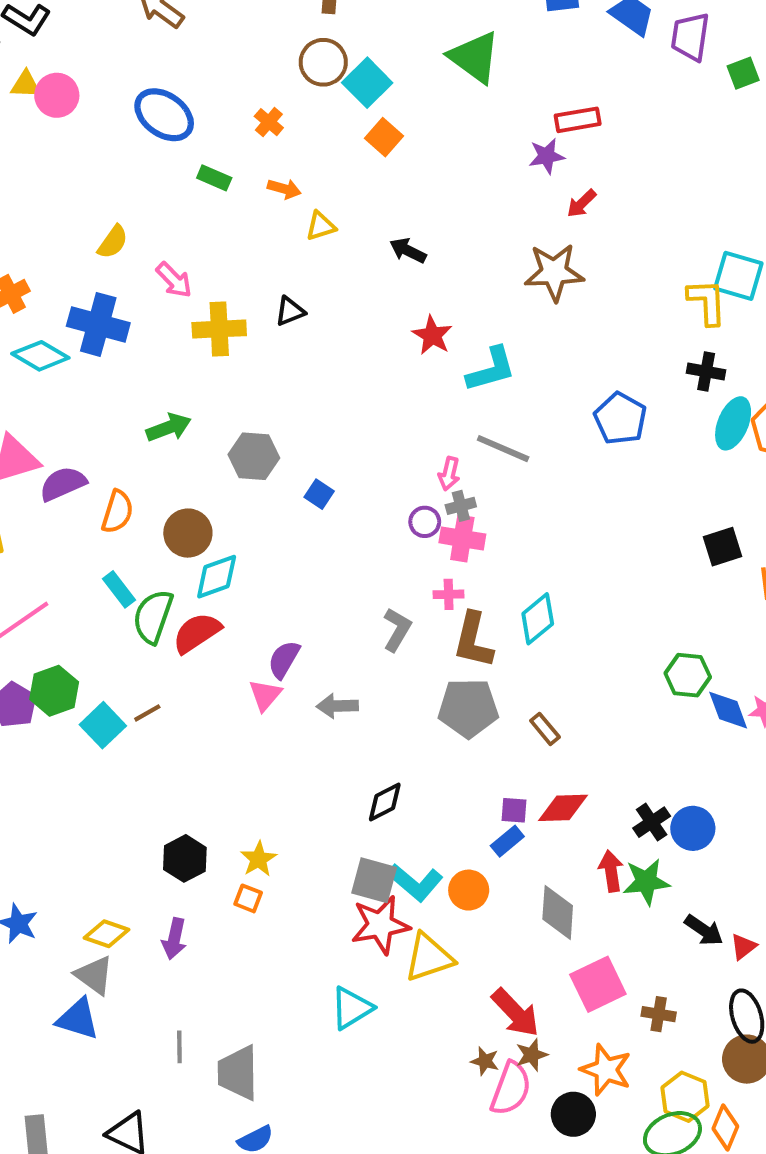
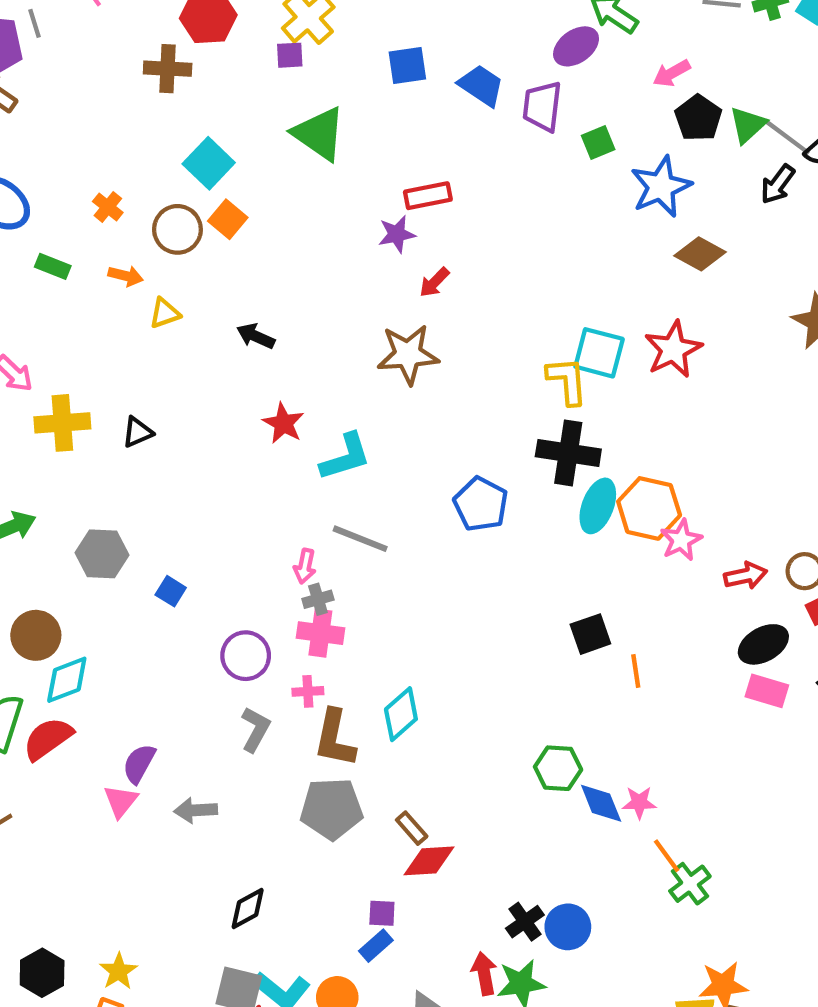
brown circle: (323, 62) -> (177, 229), moved
black triangle: (290, 311) -> (137, 432), moved
black cross: (706, 372) -> (568, 453), size x1.6
purple circle: (425, 522) -> (246, 656), moved, size x1.5
red diamond: (563, 808) -> (429, 861), moved

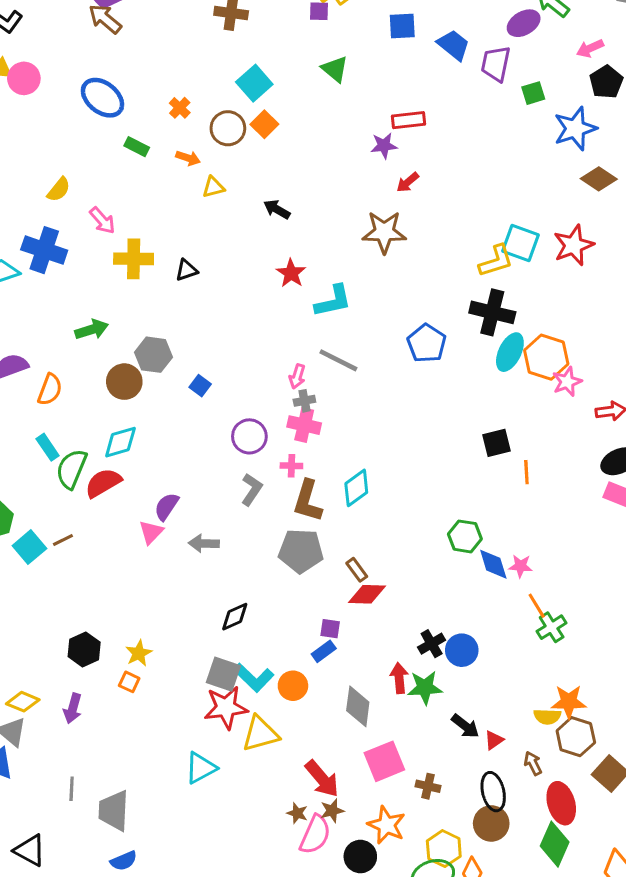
green triangle: (319, 134) -> (335, 69), size x0.7
yellow L-shape: (567, 381) -> (496, 261), turned 72
brown circle: (36, 635) -> (124, 382), moved

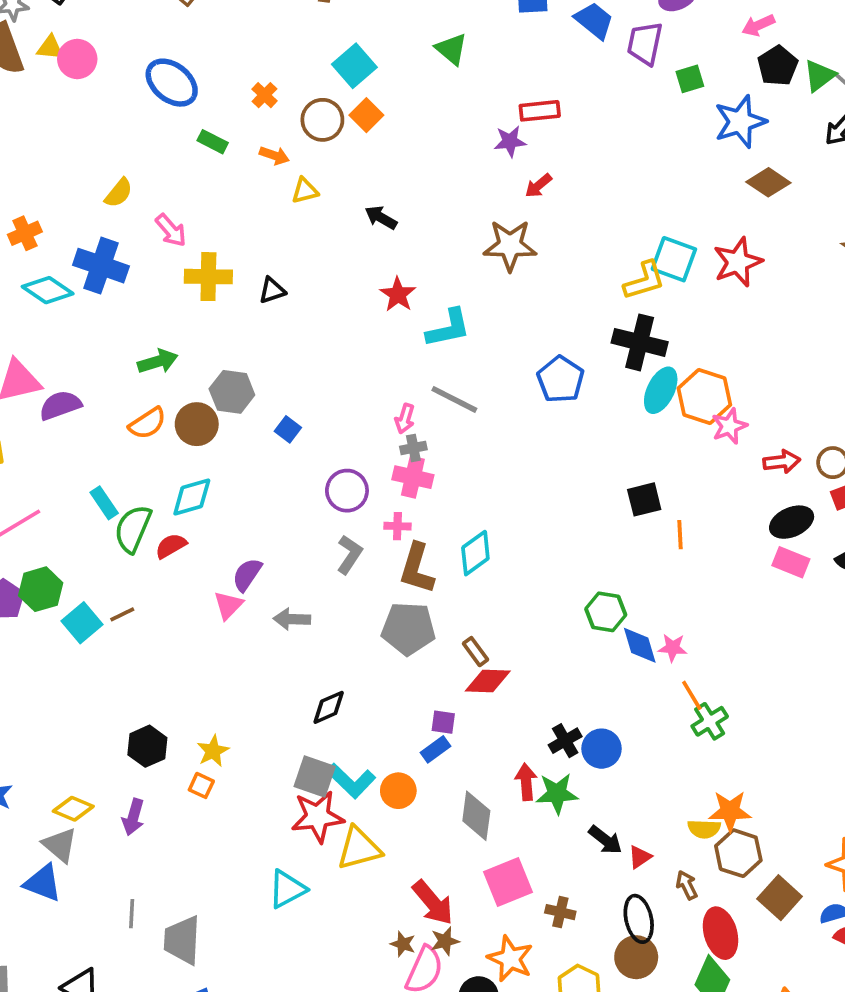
orange semicircle: (50, 390) -> (147, 423), moved, turned 36
red semicircle: (103, 483) -> (171, 546), size x0.7

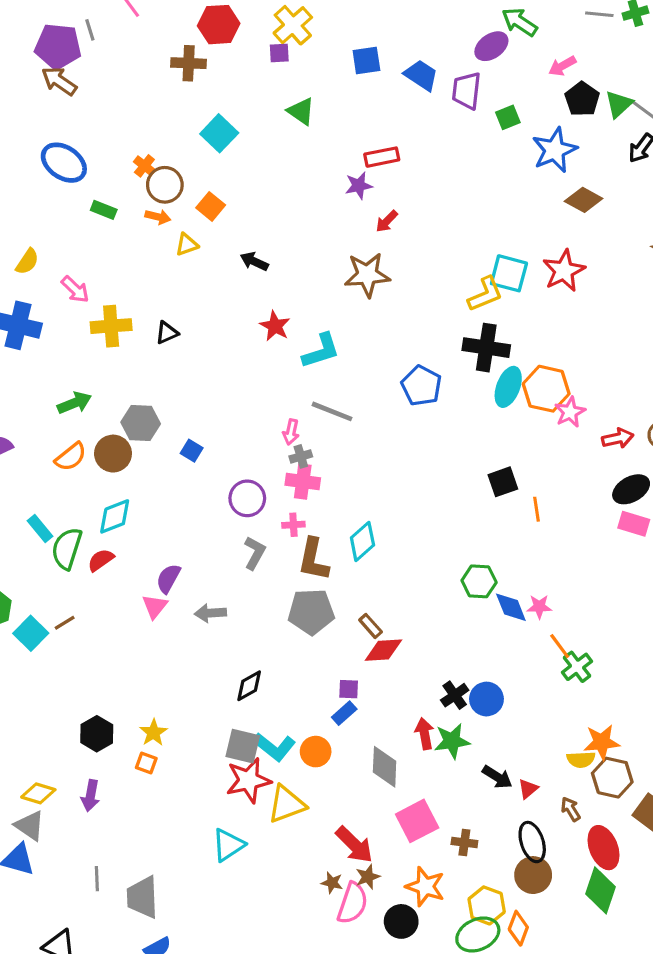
orange square: (366, 115) -> (211, 206), moved
brown circle: (322, 120) -> (165, 185), moved

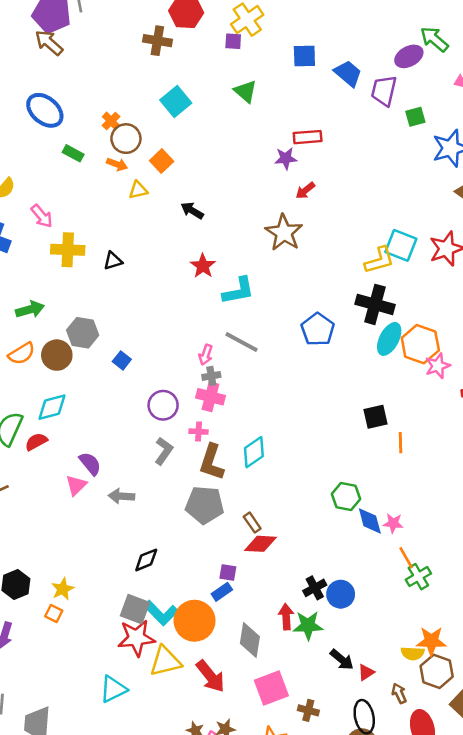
brown star: (367, 275) -> (284, 233), turned 30
purple semicircle: (168, 578) -> (90, 464), turned 105
orange circle: (316, 752) -> (195, 621), size x1.6
red arrow: (354, 845) -> (210, 676), moved

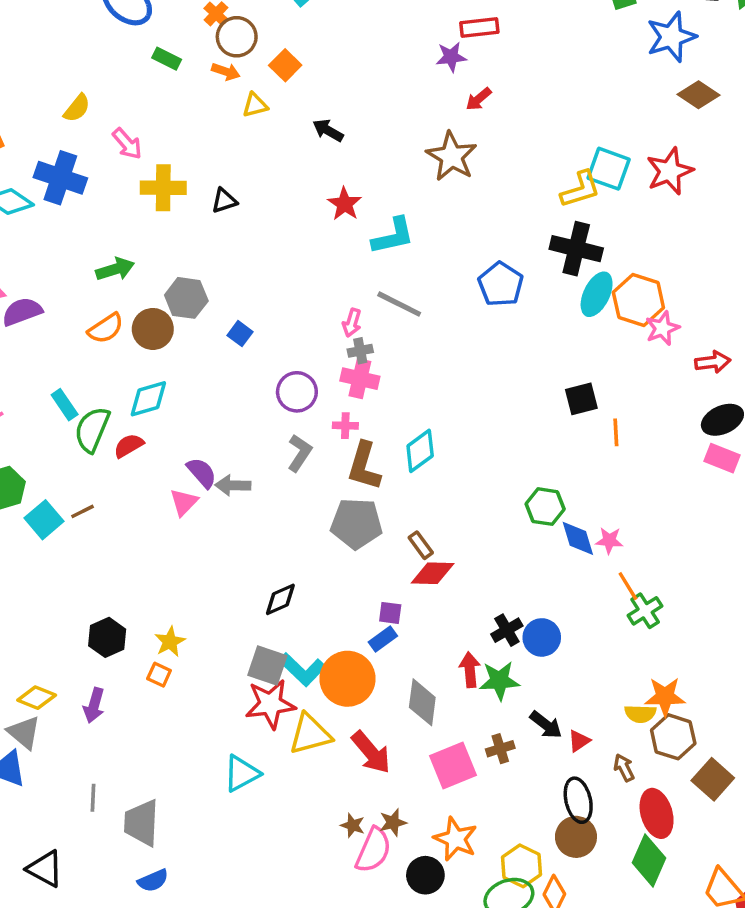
gray arrow: (121, 496) -> (233, 485), moved
brown cross: (308, 710) -> (500, 749), moved, turned -30

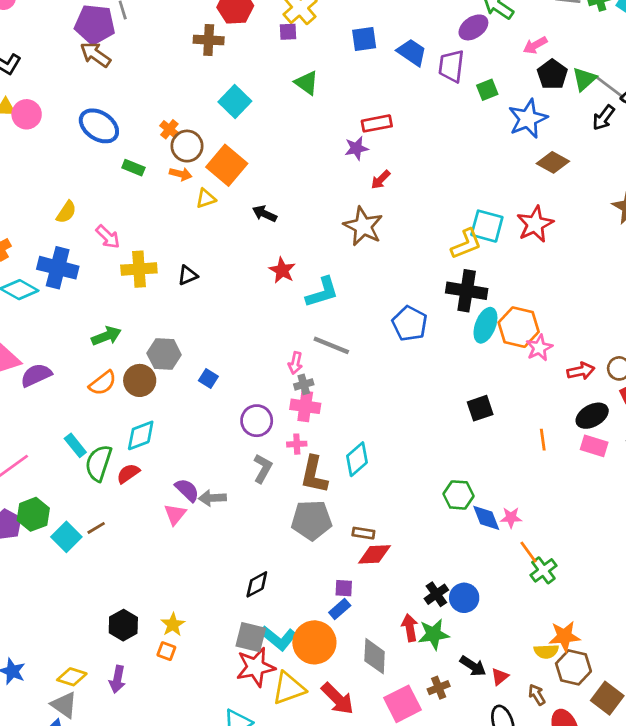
orange square: (285, 65) -> (227, 165), size x1.6
orange line: (616, 432) -> (543, 440), moved
brown rectangle: (421, 545) -> (363, 533), turned -40

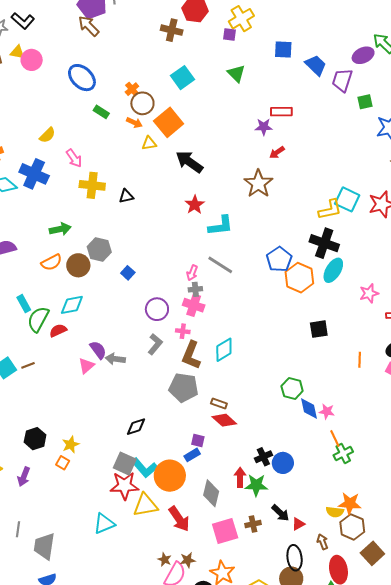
black arrow: (265, 214) -> (189, 162), size x1.6
orange hexagon: (519, 327) -> (299, 278), moved
red diamond: (374, 554) -> (224, 420), turned 35

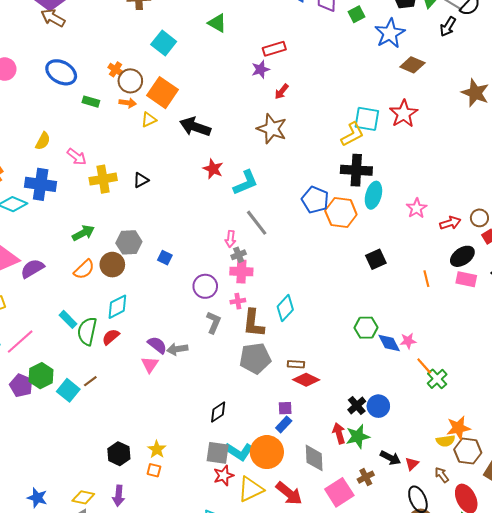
gray line: (220, 265) -> (257, 223), turned 36
red star: (124, 486) -> (224, 476), size x0.7

